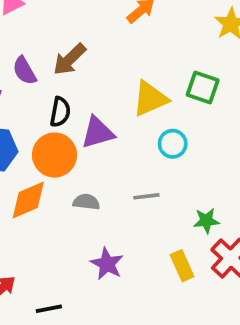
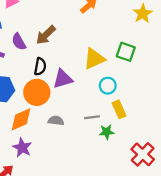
green star: (206, 221) -> (107, 132), moved
purple star: (107, 264) -> (22, 148), moved
yellow rectangle: (182, 266) -> (119, 109), moved

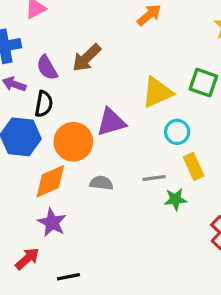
black semicircle: (40, 66) -> (44, 104), moved

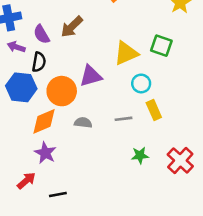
green star: (175, 199) -> (140, 155), moved

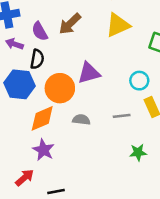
yellow triangle: (126, 53) -> (118, 25), moved

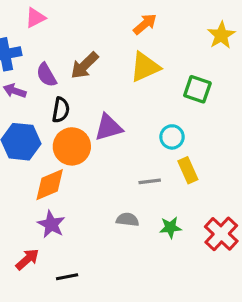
black semicircle: (37, 59) -> (61, 110), moved
gray semicircle: (81, 120) -> (127, 220), moved

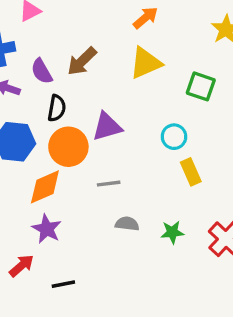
gray line: (150, 181) -> (109, 184), moved

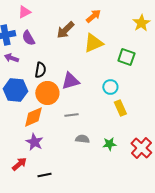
brown arrow: (82, 61) -> (65, 30), moved
purple semicircle: (42, 71) -> (28, 38), moved

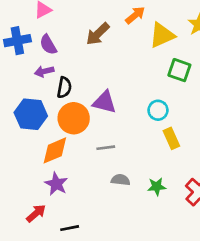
yellow triangle: (93, 43) -> (162, 35), moved
purple arrow: (11, 58) -> (44, 71), moved, turned -32
purple triangle: (70, 81) -> (104, 102), turned 30

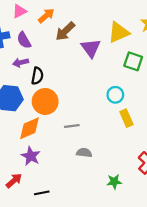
orange arrow: (135, 15) -> (46, 16), moved
purple triangle: (104, 102) -> (91, 48), moved, turned 40
green star: (157, 187) -> (114, 182), moved

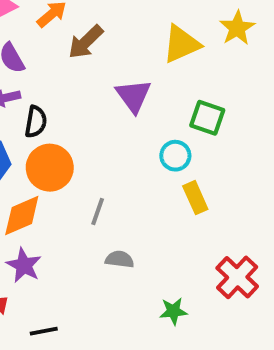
purple triangle: (91, 48) -> (133, 96), moved
green square: (133, 61) -> (207, 118), moved
gray line: (72, 126) -> (98, 211), turned -64

